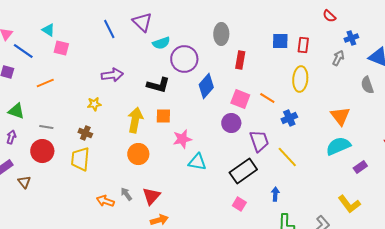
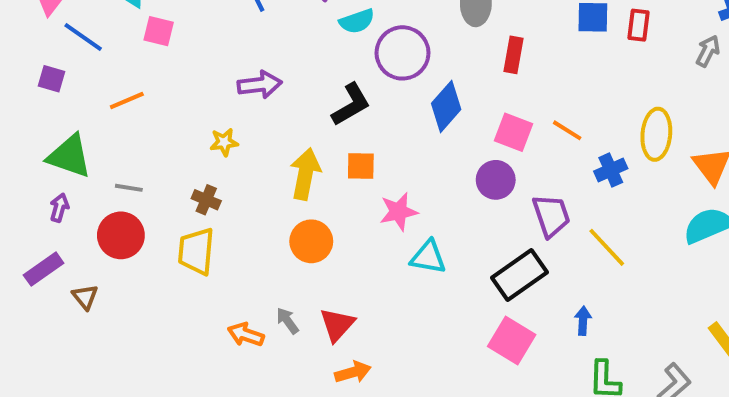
yellow ellipse: (300, 79) -> (656, 134), moved
black L-shape: (158, 85) -> (351, 104), turned -45
green triangle: (16, 111) -> (69, 156), size x1.4
pink square: (239, 204) -> (512, 340), size x1.6

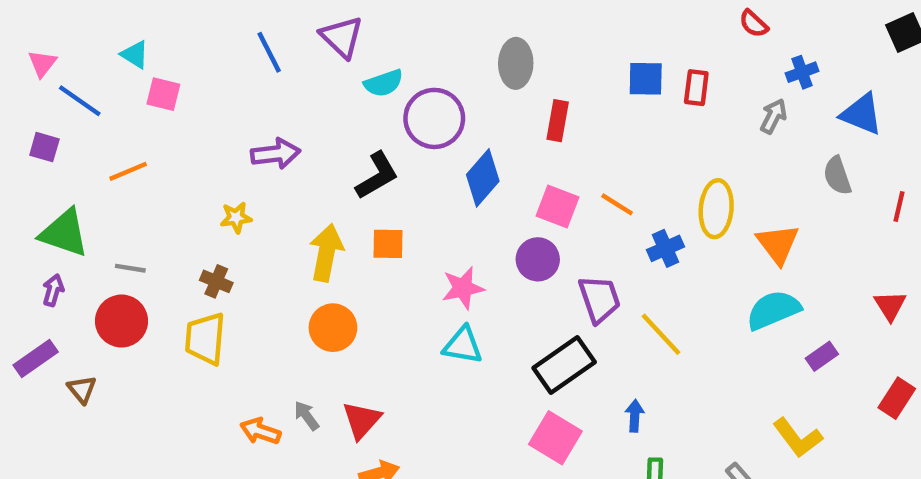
pink star: (399, 212) -> (463, 288), moved

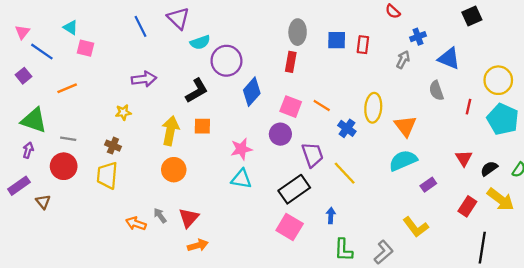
gray ellipse: (516, 63) -> (298, 32), moved
purple square: (44, 147) -> (24, 76), turned 35
blue cross: (665, 248) -> (347, 128), turned -30

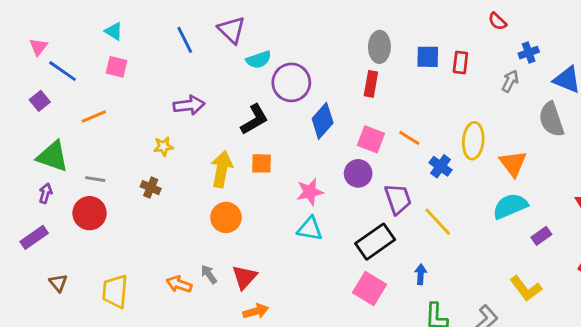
cyan triangle: (71, 27) -> (114, 31), moved
gray semicircle: (436, 91) -> (551, 119), size x1.4
yellow trapezoid: (107, 175) -> (115, 291), moved
brown triangle: (43, 202) -> (58, 283), moved

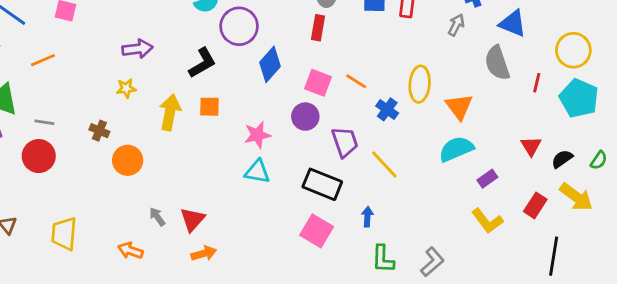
yellow star: (163, 146) -> (126, 88), moved
orange circle: (226, 217) -> (128, 160), moved
black rectangle: (375, 242) -> (322, 184), turned 57
orange arrow: (179, 284) -> (130, 251), moved
yellow L-shape: (526, 288) -> (487, 221), moved

